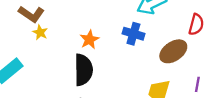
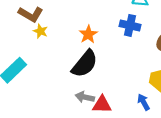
black semicircle: (83, 70) -> (85, 64), turned 44

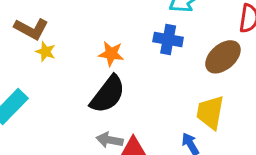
orange star: (88, 34) -> (111, 54), turned -30

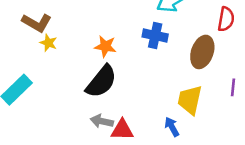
brown ellipse: (223, 57) -> (202, 52), turned -32

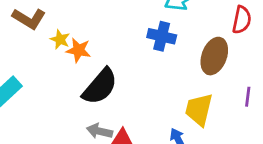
yellow star: (48, 43) -> (60, 39), moved
orange star: (105, 46) -> (79, 50), moved

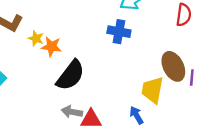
brown ellipse: (214, 56) -> (173, 66), moved, turned -44

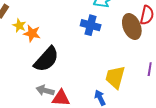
brown ellipse: (173, 66) -> (132, 27), moved

